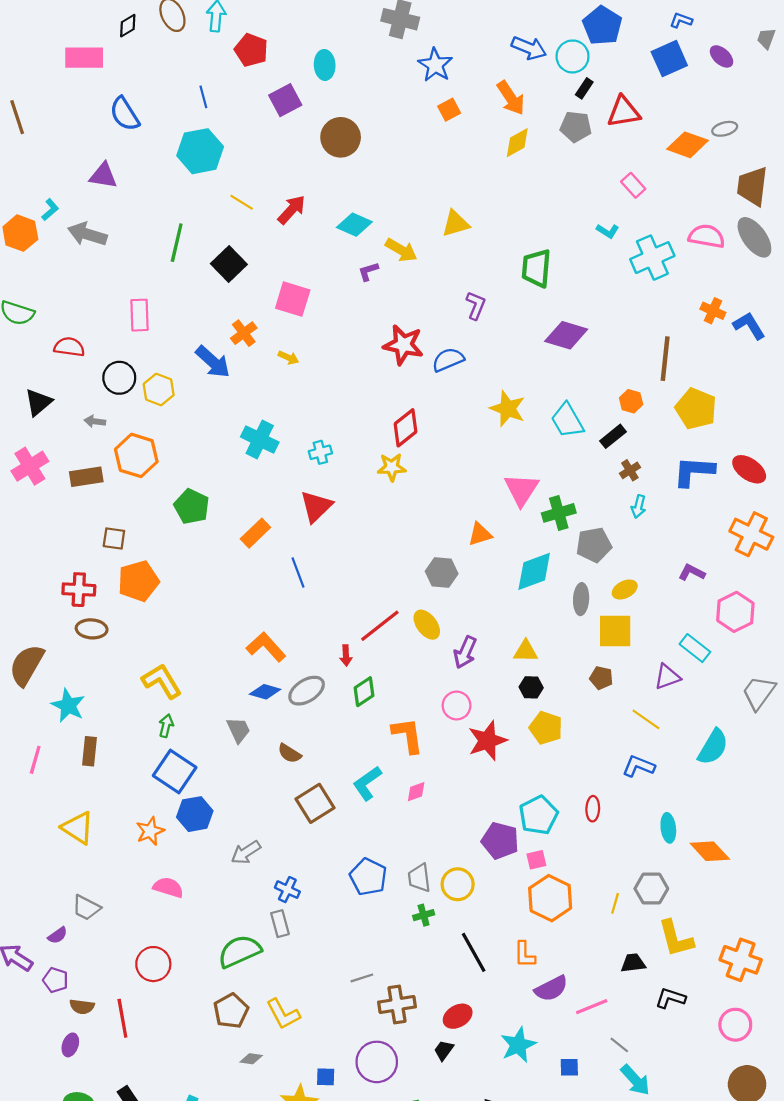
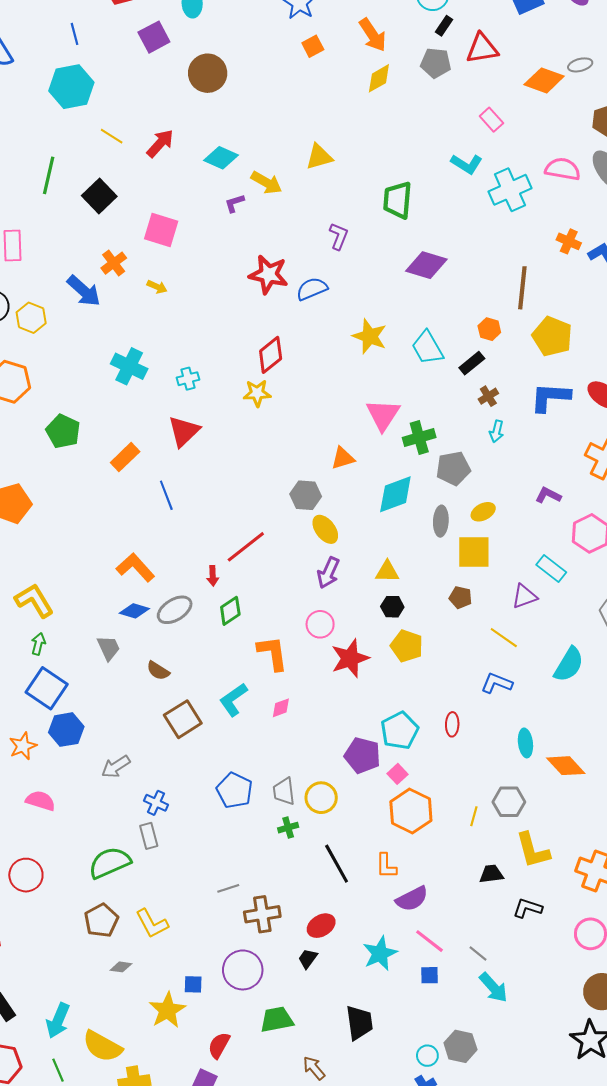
cyan L-shape: (608, 231) -> (467, 164), size x1.4
yellow ellipse: (427, 625) -> (325, 529), moved
pink square: (536, 860) -> (397, 774), turned -30
pink line: (592, 1007) -> (429, 941), moved, turned 60

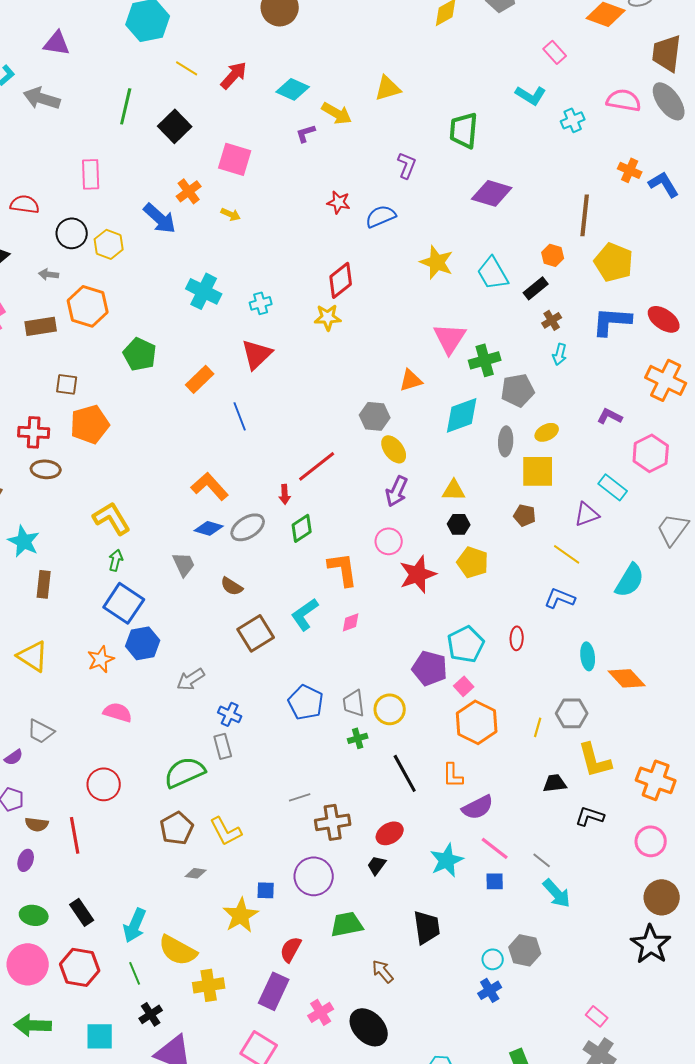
cyan cross: (510, 190) -> (573, 120), size x0.6
red star: (268, 274) -> (339, 202), size x0.6

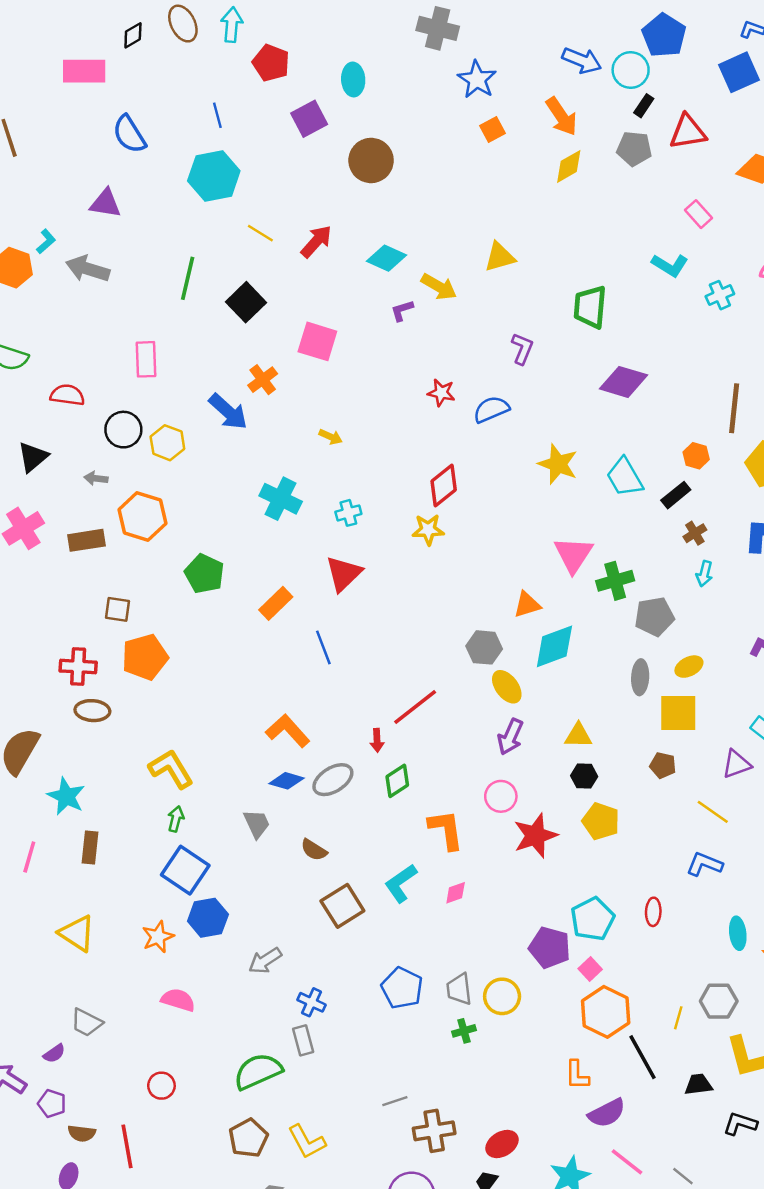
yellow arrow: (231, 214) -> (331, 437), moved
cyan diamond: (462, 415) -> (554, 646), moved
black line: (405, 773) -> (643, 1057), moved
red circle: (104, 784) -> (161, 1086), size x0.7

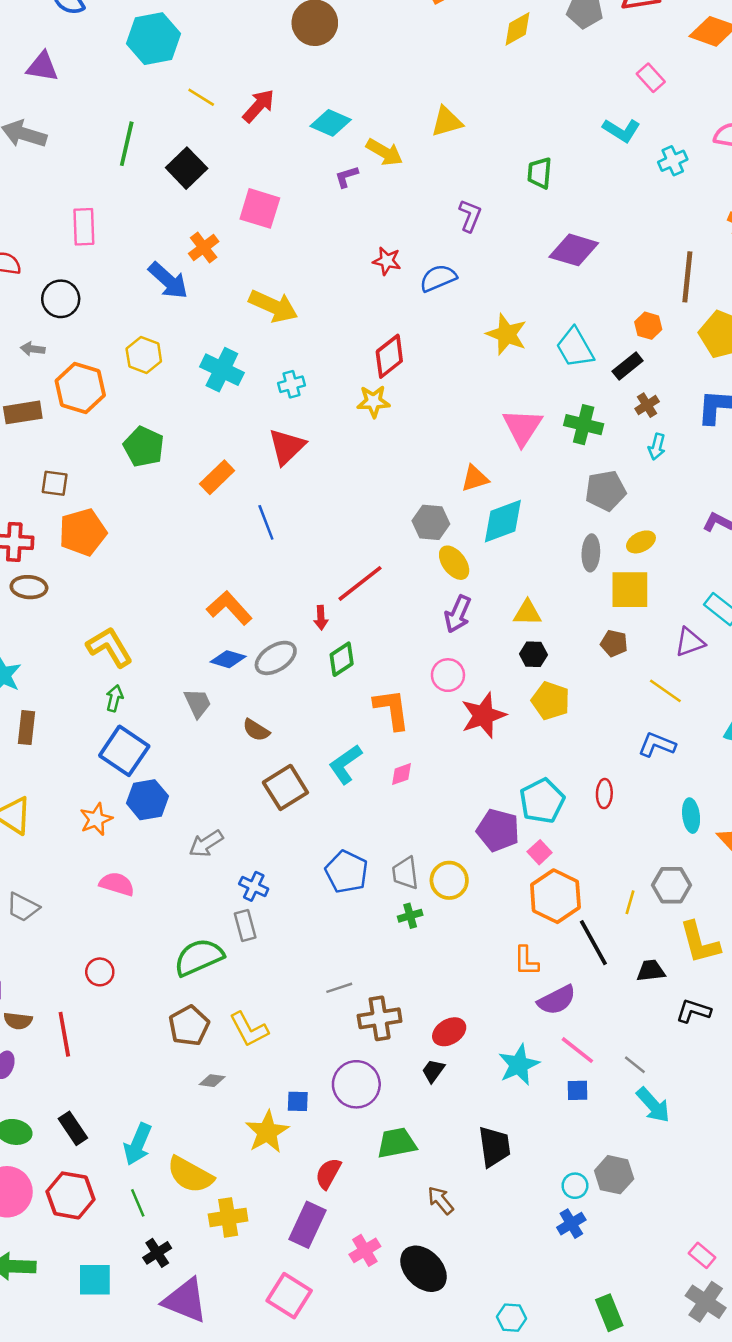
green trapezoid: (590, 307) -> (540, 173), size x0.7
yellow arrow: (331, 437) -> (273, 306), size x2.0
yellow hexagon: (167, 443) -> (144, 355), moved
green cross: (615, 581) -> (584, 425), moved, turned 30

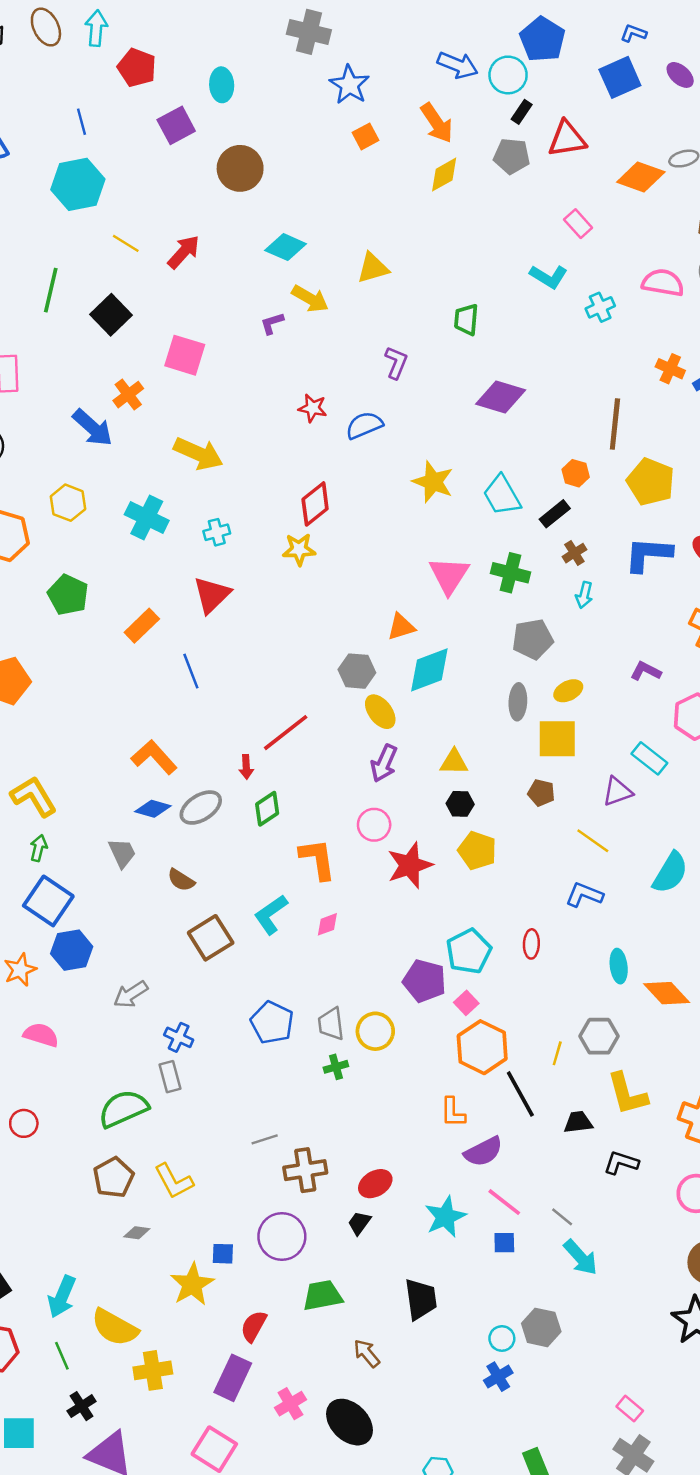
cyan diamond: (331, 123) -> (286, 247), moved

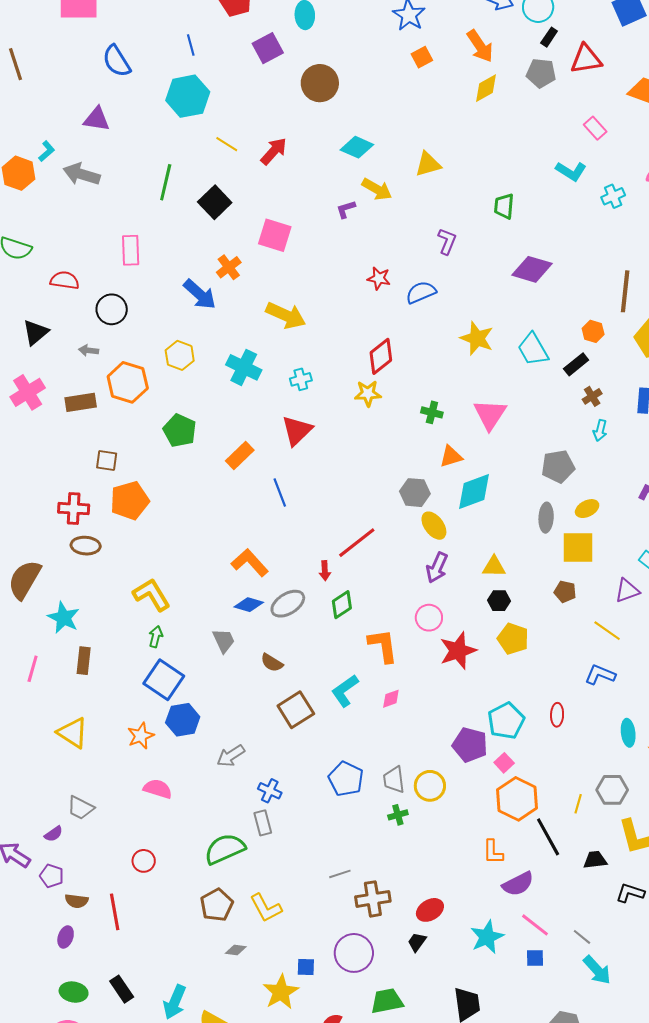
green cross: (510, 573) -> (432, 412), moved, size x0.7

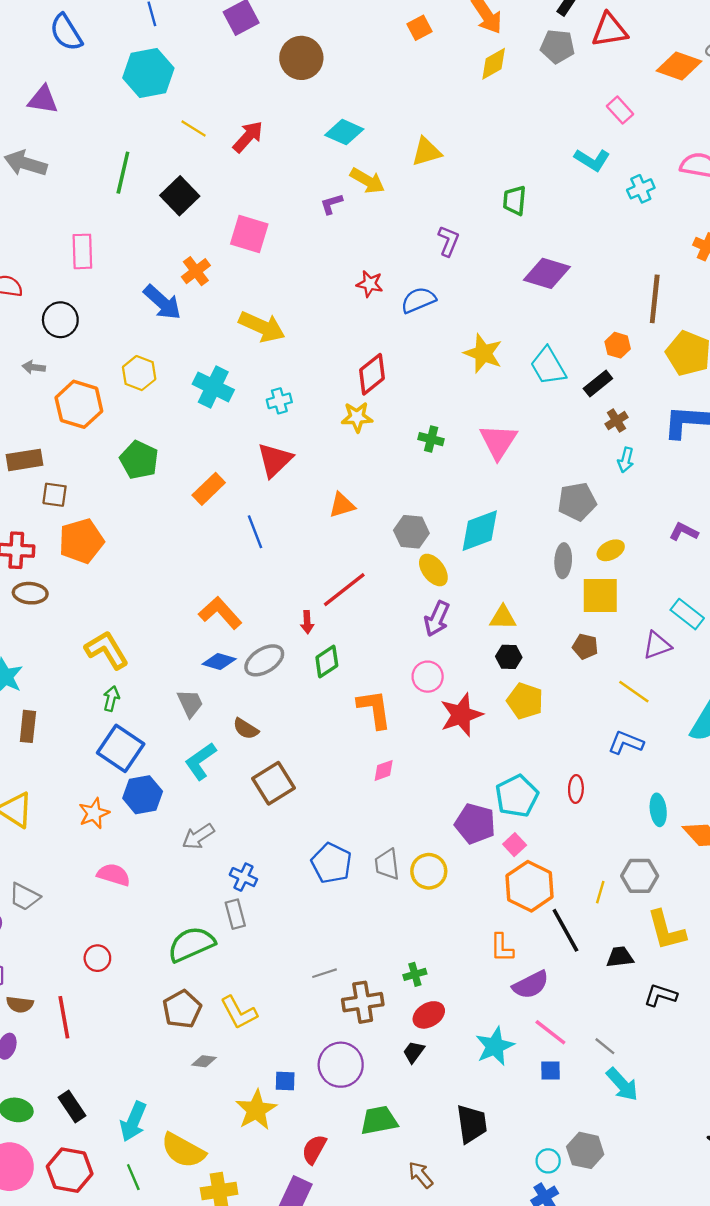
brown rectangle: (81, 402) -> (24, 460), moved
orange triangle: (451, 456) -> (342, 505), moved
cyan L-shape: (345, 691) -> (201, 761), moved
green cross: (398, 815) -> (415, 974), moved

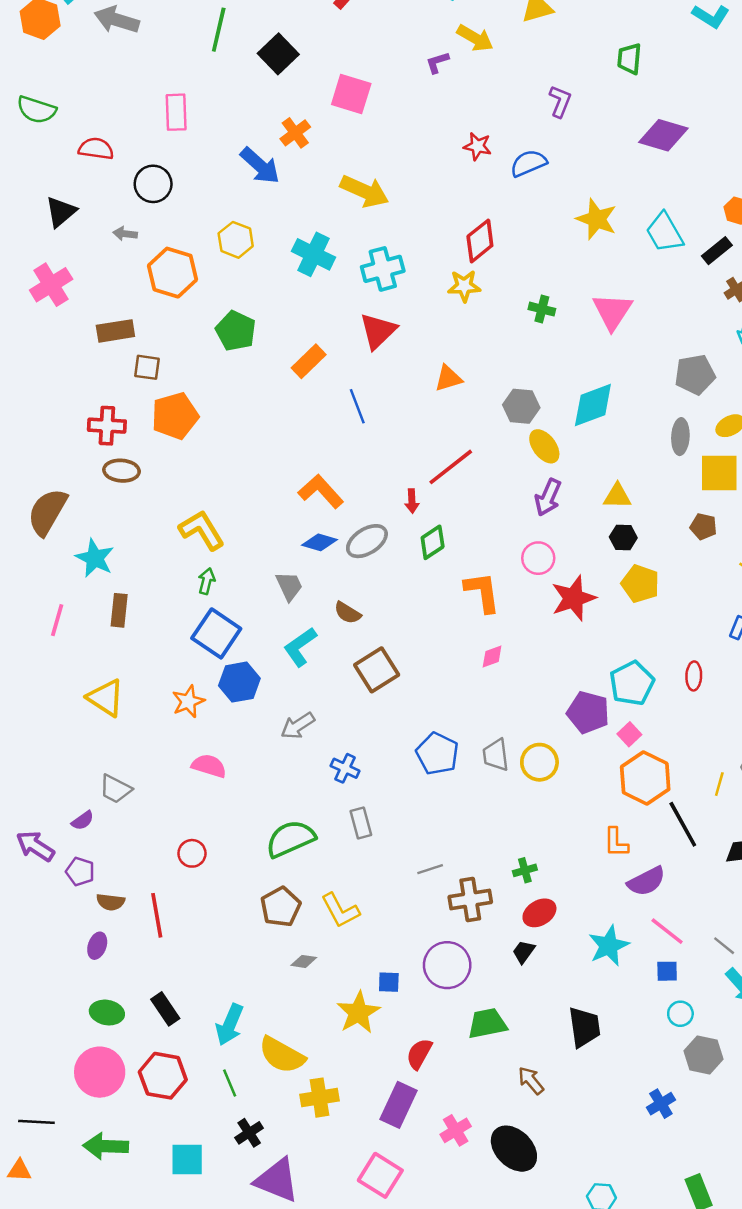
cyan cross: (279, 401) -> (383, 269), size x1.6
gray rectangle: (235, 914) -> (361, 823), moved
cyan circle: (548, 1161) -> (680, 1014), moved

